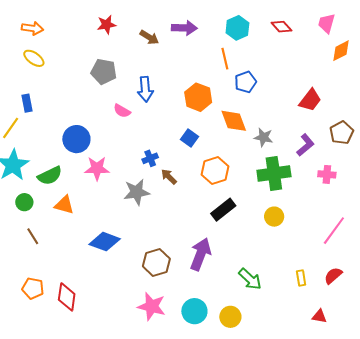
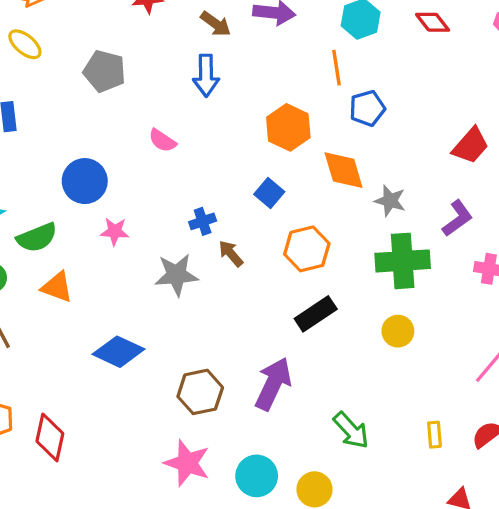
gray pentagon: (104, 72) -> (105, 71), moved
blue arrow: (145, 89) -> (206, 76), moved
pink star: (97, 168) -> (115, 231), size x0.7

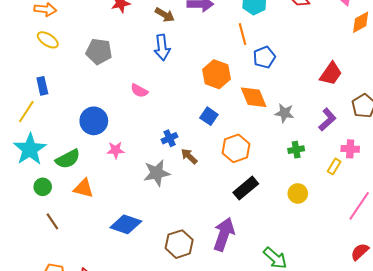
green cross: (403, 261) -> (296, 150), size x0.5
yellow rectangle: (434, 435) -> (334, 166), moved, turned 42

